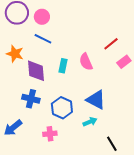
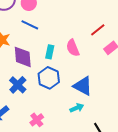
blue cross: (31, 99) -> (18, 85), turned 30
blue hexagon: (62, 108) -> (49, 78), moved
pink cross: (50, 134) -> (37, 120), turned -32

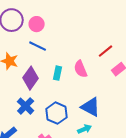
purple diamond: (23, 57) -> (31, 78), turned 40
blue hexagon: (49, 78) -> (57, 113), moved

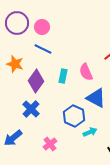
blue triangle: (91, 107) -> (96, 98), moved
blue hexagon: (57, 113) -> (74, 116), moved

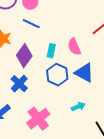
blue hexagon: (74, 116) -> (57, 75), moved
pink cross: (50, 144) -> (38, 119), size x1.6

